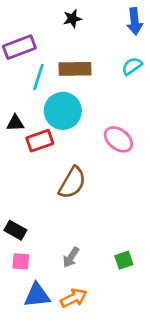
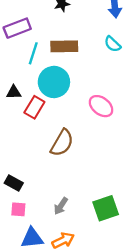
cyan semicircle: (132, 66) -> (112, 44), turned -102
red rectangle: (40, 141) -> (34, 107), turned -40
green square: (124, 260) -> (106, 208), size x1.6

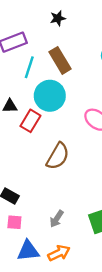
brown rectangle: (64, 46) -> (60, 60), turned 60

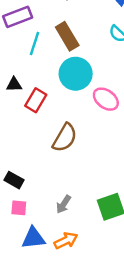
cyan circle: (50, 96) -> (76, 74), moved

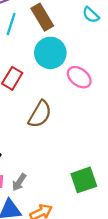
gray arrow: (64, 204) -> (19, 182), moved

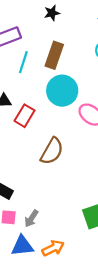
brown rectangle: (42, 17) -> (54, 55), turned 50

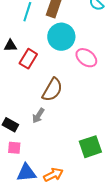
gray arrow: (31, 218) -> (38, 116), moved

